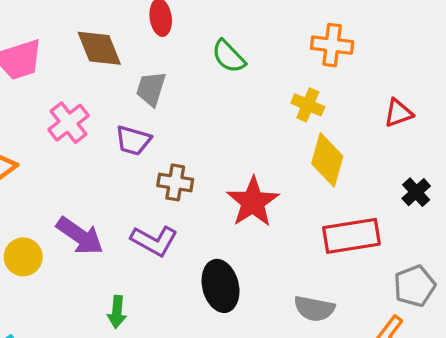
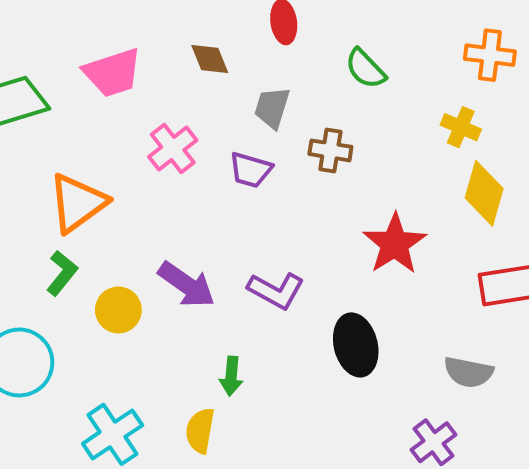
brown diamond: (99, 48) -> (210, 59), size x0.7
brown cross: (175, 182) -> (330, 150), moved

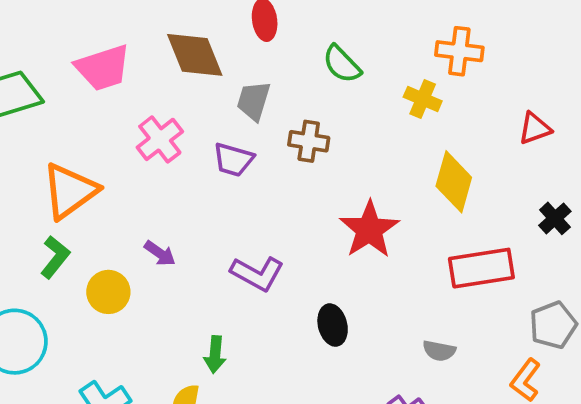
brown diamond: (210, 59) -> (195, 55), size x1.6
yellow cross: (461, 127) -> (423, 99), moved
purple arrow: (186, 285) -> (160, 253), moved, size x0.6
black ellipse: (356, 345) -> (333, 325), size x0.7
gray semicircle: (469, 372) -> (439, 351), size x0.7

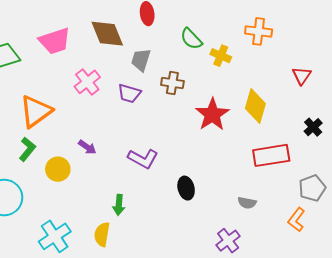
yellow cross: (423, 99) -> (221, 56), moved
red triangle: (535, 128) -> (302, 76), turned -36
red star: (369, 229) -> (212, 114), moved

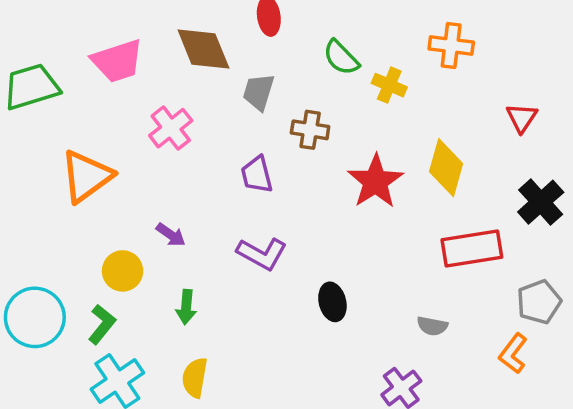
purple trapezoid: (129, 93) -> (257, 175), moved, turned 60
black cross: (313, 127) -> (541, 202), size x1.5
green L-shape: (27, 149) -> (102, 324), moved
green arrow: (119, 205) -> (186, 307), moved

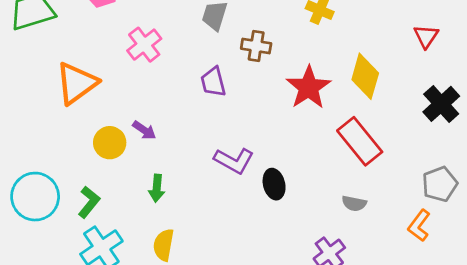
red rectangle: (472, 249) -> (360, 141), moved, turned 60
purple L-shape: (262, 254) -> (234, 161), moved
yellow circle: (123, 271) -> (110, 143), moved

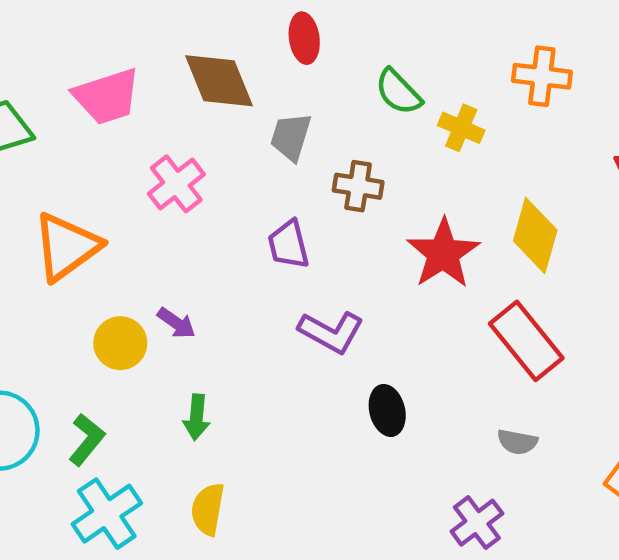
purple L-shape: (234, 161) -> (331, 332), moved

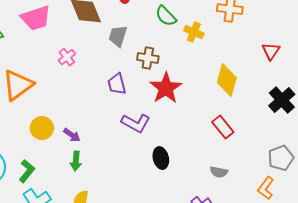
pink cross: (176, 184) -> (67, 57), size x0.7
red star: (443, 253) -> (166, 88), moved
purple arrow: (176, 323) -> (72, 135), moved
red rectangle: (526, 341) -> (223, 127), size x0.7

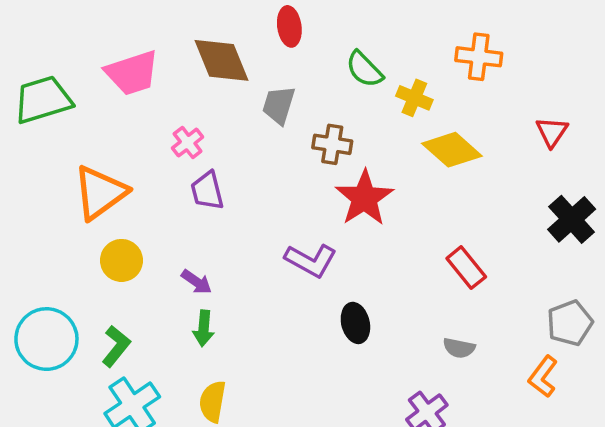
yellow diamond: (227, 80) -> (452, 150), moved, turned -64
purple trapezoid: (117, 84) -> (207, 191), moved
yellow circle: (42, 128) -> (121, 260), moved

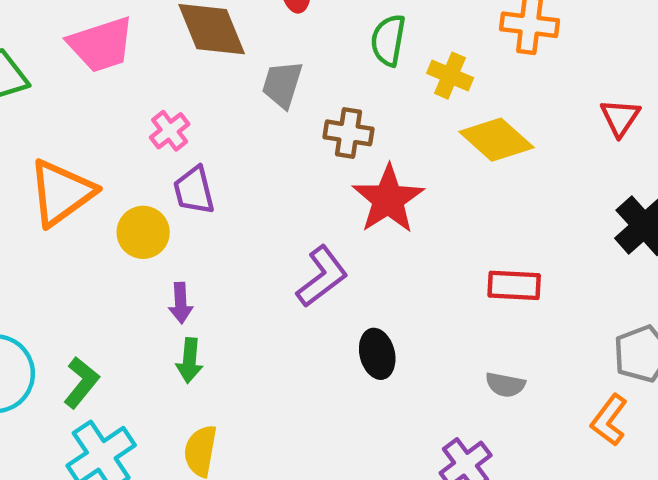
green semicircle: (364, 69) -> (388, 40), turned 54
yellow circle: (121, 260) -> (143, 232), moved
purple L-shape: (311, 260) -> (322, 277), turned -66
red rectangle: (466, 268) -> (514, 285), turned -48
purple arrow: (196, 282) -> (181, 303), turned 52

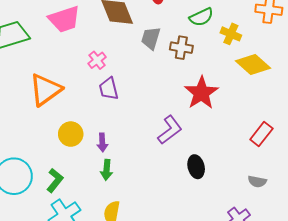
green semicircle: (388, 40) -> (201, 17), turned -125
brown cross: (348, 133) -> (181, 48), moved
yellow circle: (143, 232) -> (71, 134), moved
red rectangle: (514, 285) -> (261, 134), turned -55

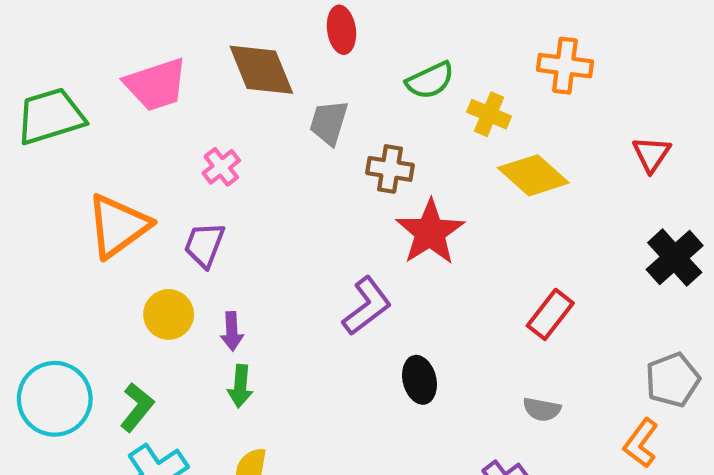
brown cross: (181, 48) -> (390, 169), moved
purple trapezoid: (109, 89) -> (204, 245), moved, turned 35

